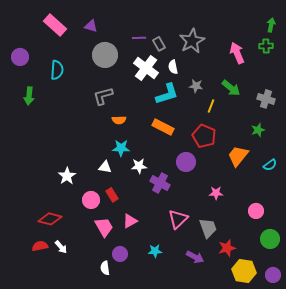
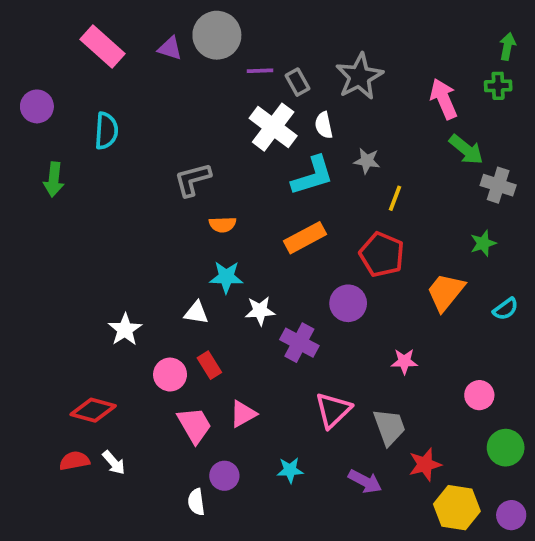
gray circle: (105, 55) -> (217, 35), moved
green arrow: (231, 88) -> (466, 150), moved
orange rectangle: (163, 127) -> (305, 238), turned -55

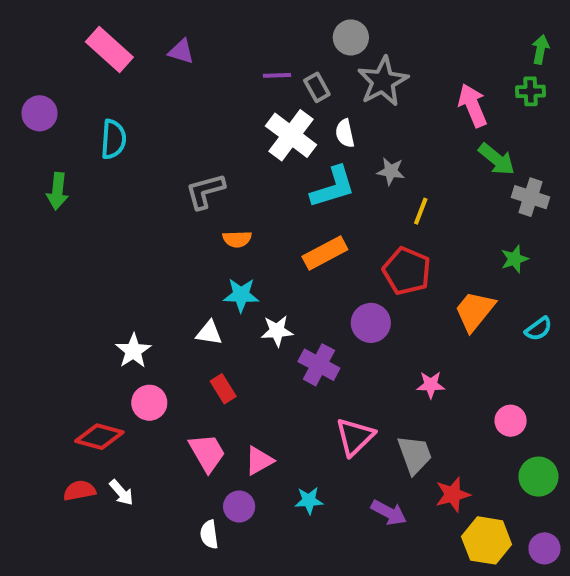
gray circle: (217, 35) -> (351, 37), moved, size x0.7
pink circle: (170, 375) -> (149, 403), moved
pink triangle: (243, 414) -> (259, 461), moved

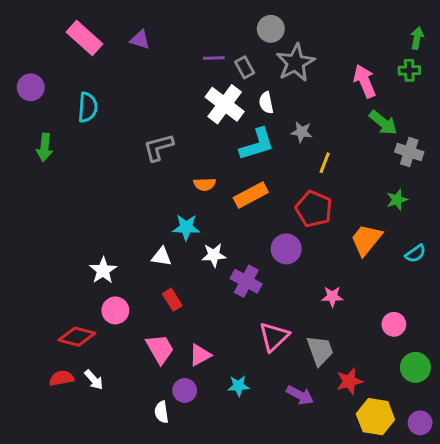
orange semicircle: (237, 239) -> (205, 184), moved

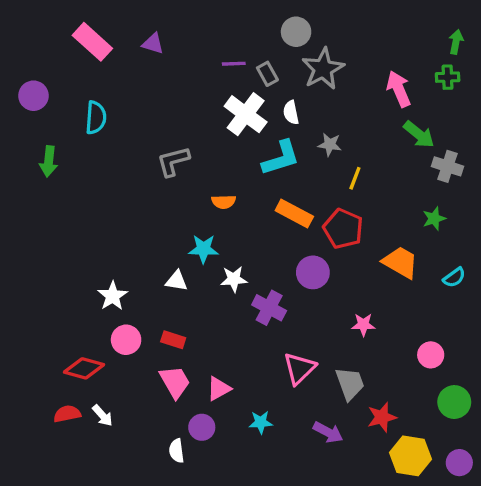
orange rectangle: (251, 195) -> (294, 214), moved, turned 56
orange trapezoid: (366, 240) -> (400, 262), turned 81
red rectangle: (172, 300) -> (173, 340), moved, turned -40

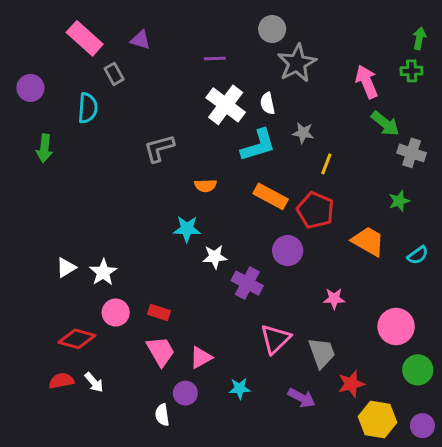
gray rectangle: (267, 74) -> (114, 74), moved
white triangle: (177, 281) -> (66, 268), moved, turned -40
pink circle: (431, 355) -> (396, 326), size x1.5

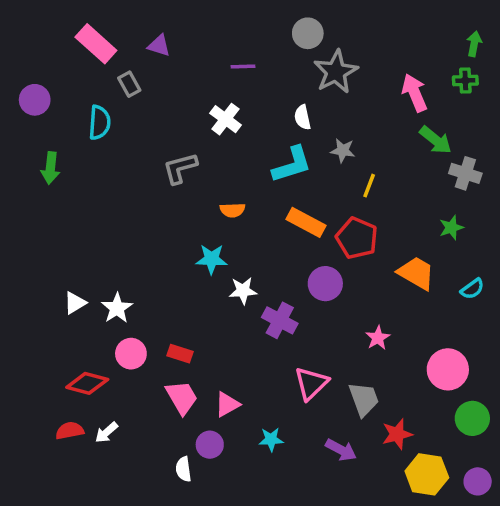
white cross: (226, 105) -> (225, 119), moved, size x0.7
pink star: (334, 299) -> (378, 338), turned -30
white arrow: (94, 382) -> (106, 432), turned 90

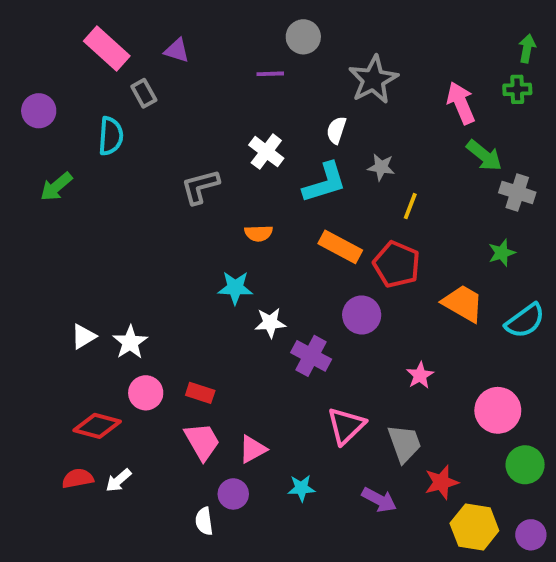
gray circle: (308, 33) -> (303, 37), moved
white semicircle: (303, 117) -> (336, 130), turned 30
white cross: (225, 119) -> (266, 152), moved
green arrow: (50, 168) -> (56, 187), turned 44
cyan semicircle: (472, 289) -> (525, 321), size x1.5

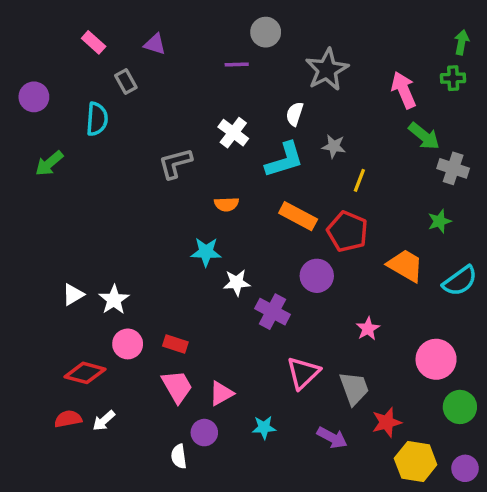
pink rectangle: (107, 48) -> (94, 42), size x0.6

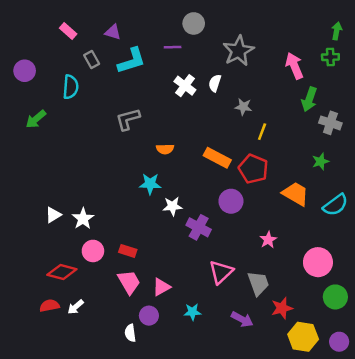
white cross: (233, 133) -> (185, 86), moved
green arrow: (424, 136) -> (309, 99), turned 70
cyan L-shape: (284, 160) -> (132, 61), moved

